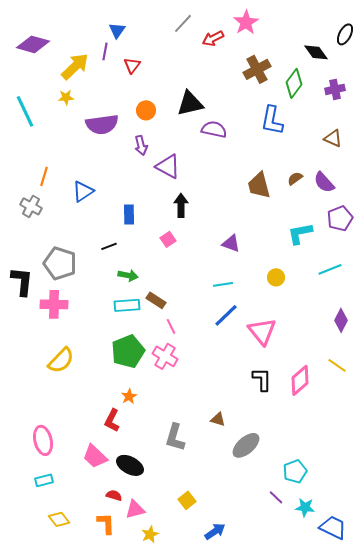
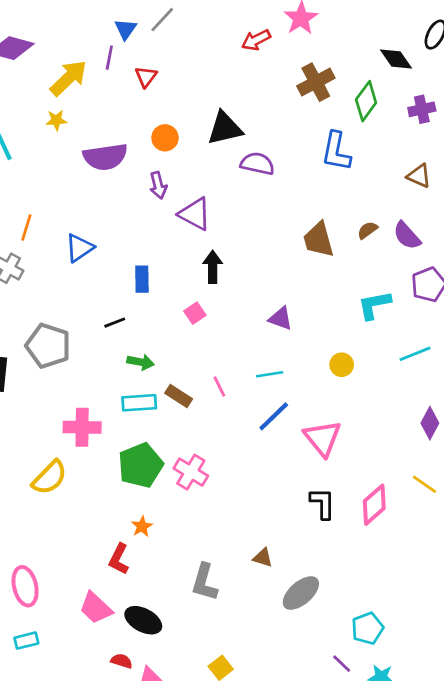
gray line: (183, 23) -> (162, 20), moved
pink cross: (54, 304) -> (82, 427), moved
pink line: (171, 326) -> (219, 386), moved

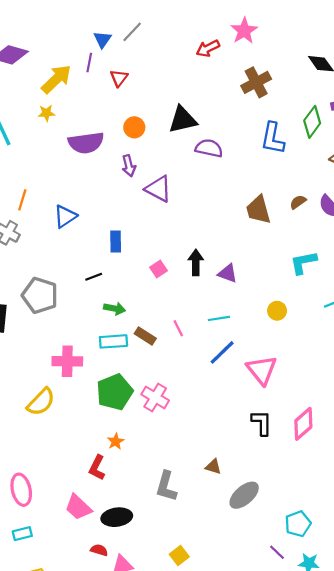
green diamond: (366, 101) -> (312, 122), moved
black arrow: (213, 267) -> (196, 262), moved
black ellipse: (143, 620) -> (117, 517), turned -36

